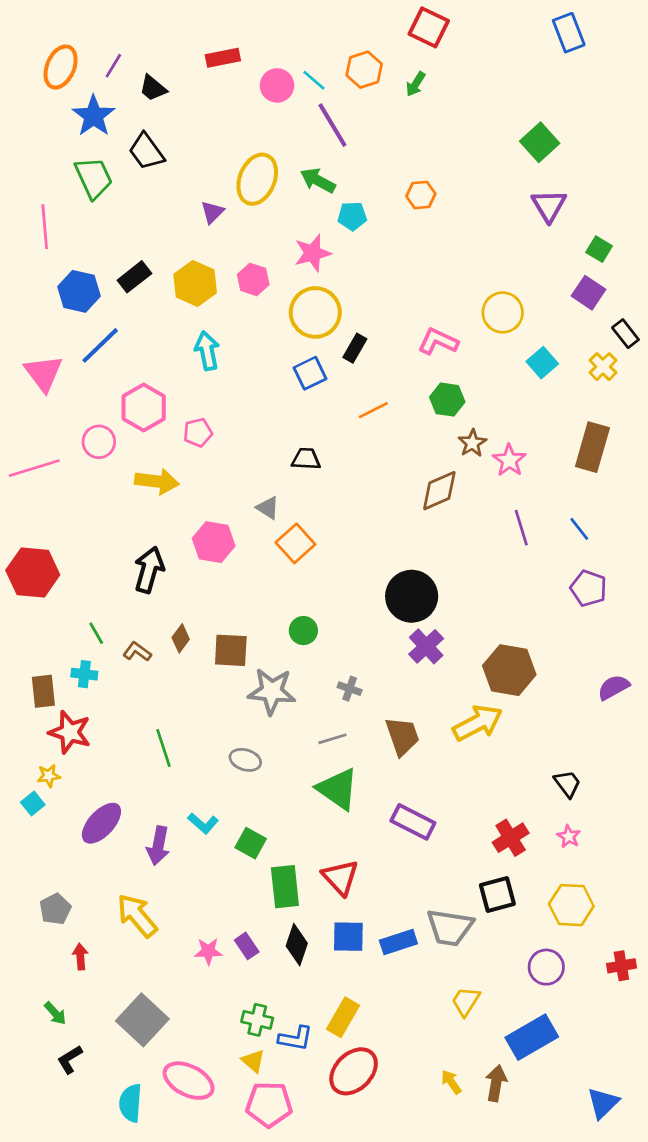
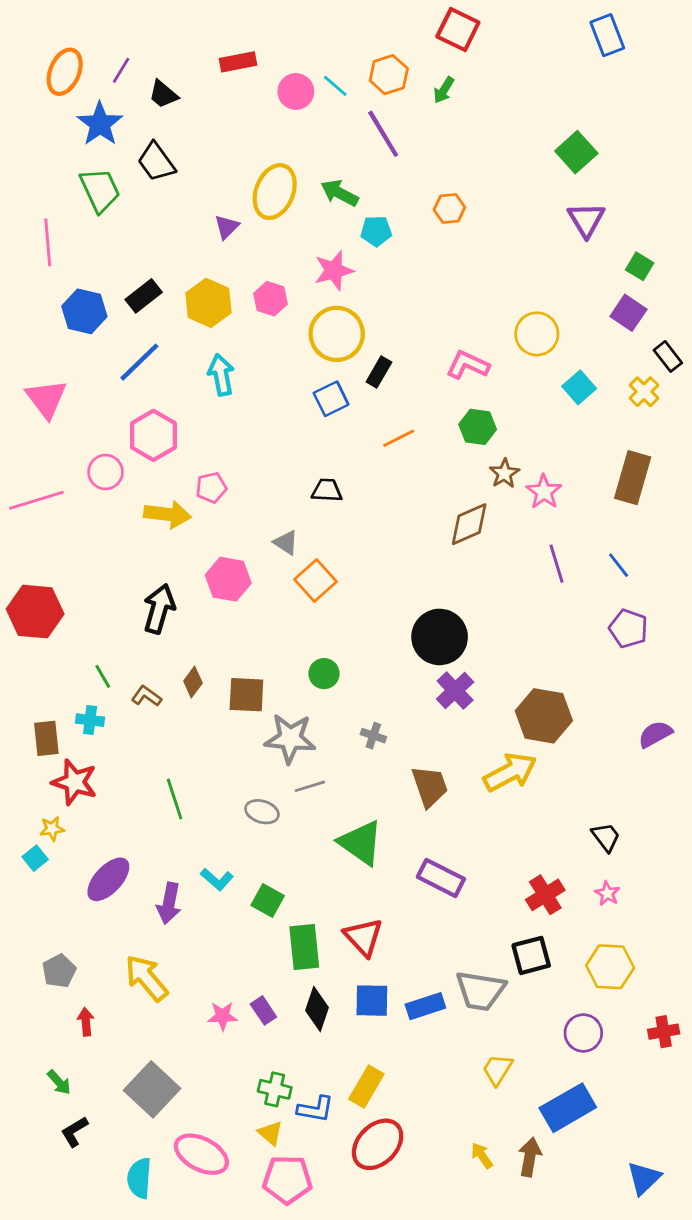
purple line: (332, 125) -> (383, 134), moved
blue line: (100, 345) -> (139, 362), moved
pink pentagon: (198, 433) -> (211, 488), moved
gray line: (332, 739) -> (310, 786), moved

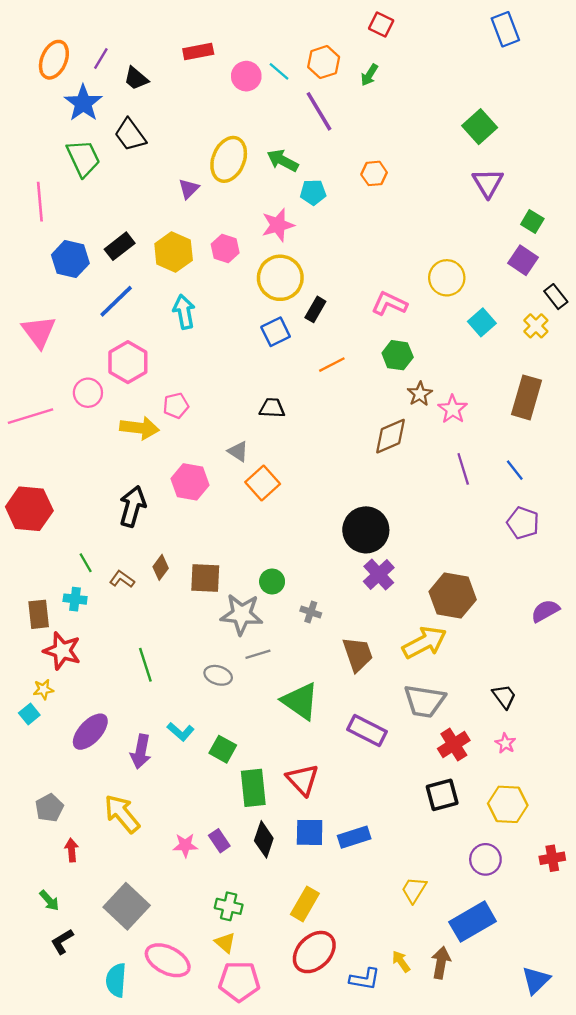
red square: (458, 29) -> (381, 25), size x0.7
green circle: (324, 674) -> (272, 582), moved
gray trapezoid: (480, 991) -> (424, 701), moved
blue L-shape: (316, 1109) -> (365, 979), moved

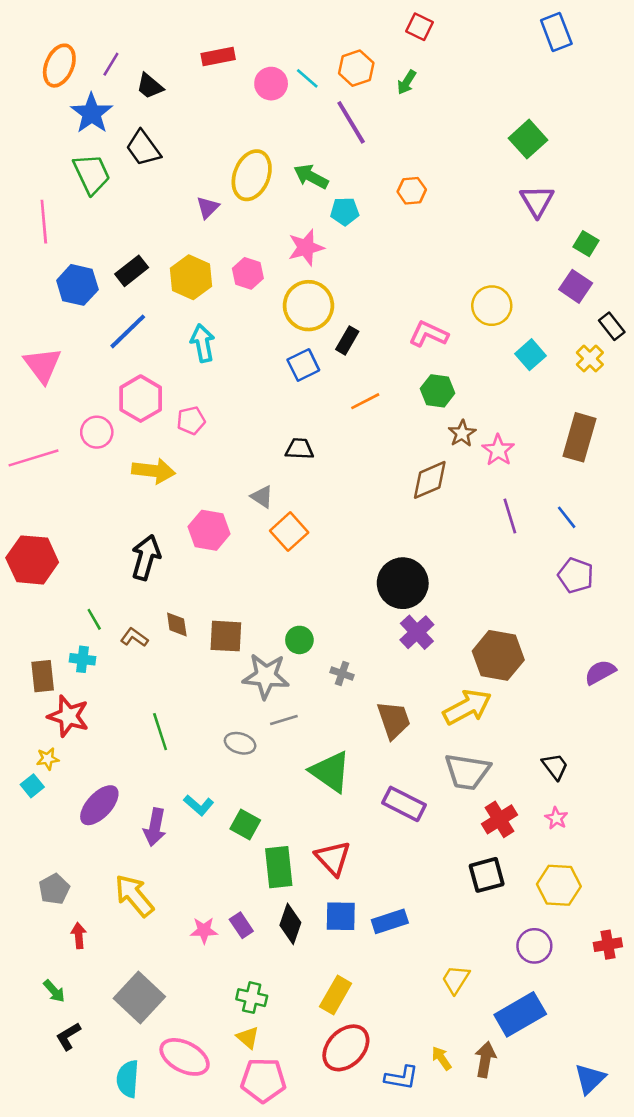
pink pentagon: (176, 406) -> (191, 421), moved
brown diamond: (161, 567) -> (177, 624), turned -45

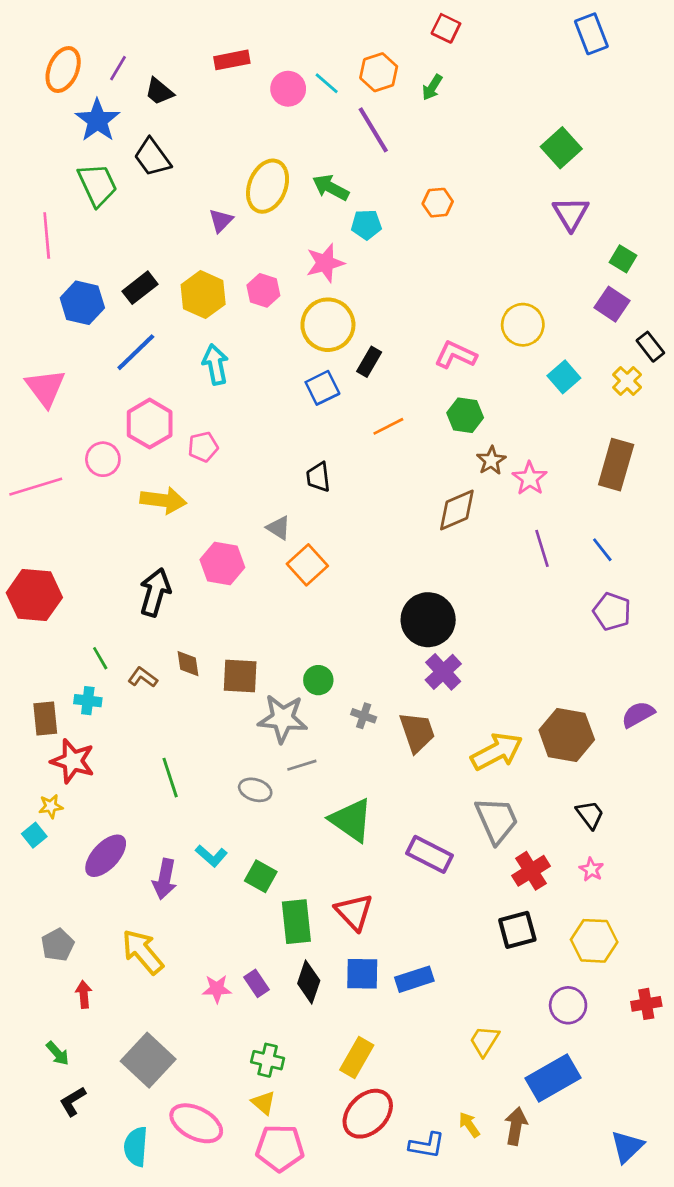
black trapezoid: (299, 449) -> (318, 477), turned -100
brown hexagon: (498, 655) -> (567, 735), moved
brown trapezoid: (394, 720) -> (417, 732), moved
gray trapezoid: (467, 772) -> (497, 820), turned -123

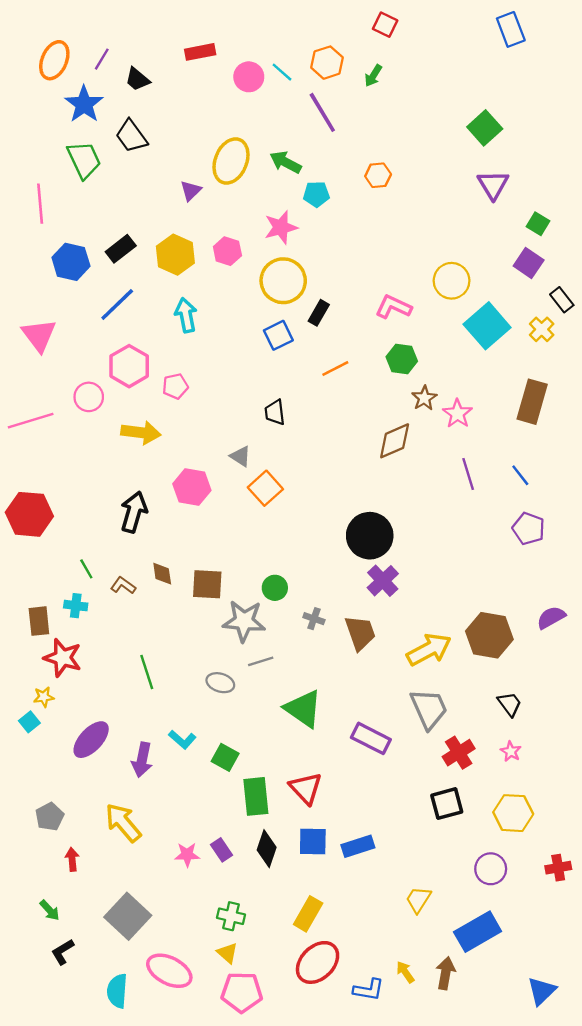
cyan square: (564, 377) -> (487, 326), size x1.6

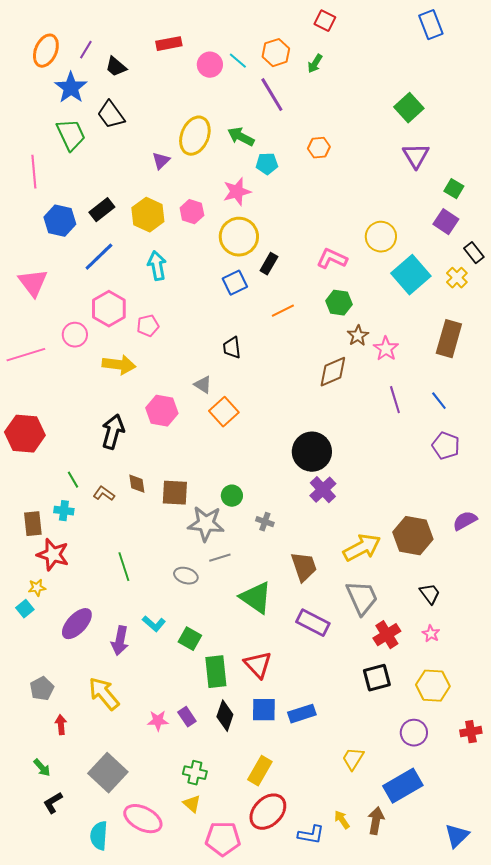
brown trapezoid: (360, 633) -> (304, 567), moved
pink pentagon: (242, 992) -> (223, 839), moved

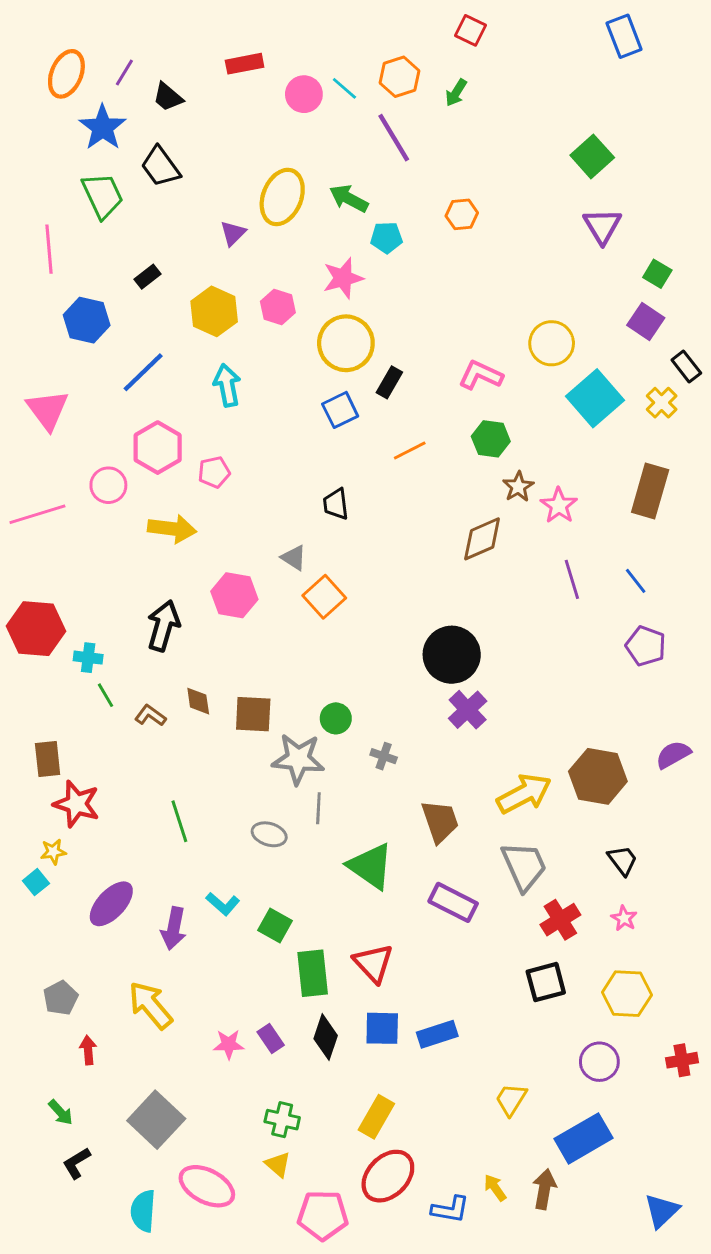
black rectangle: (102, 210) -> (147, 277), moved, size x0.7
cyan cross: (64, 511) -> (88, 658), moved
gray line: (220, 558) -> (318, 808), turned -70

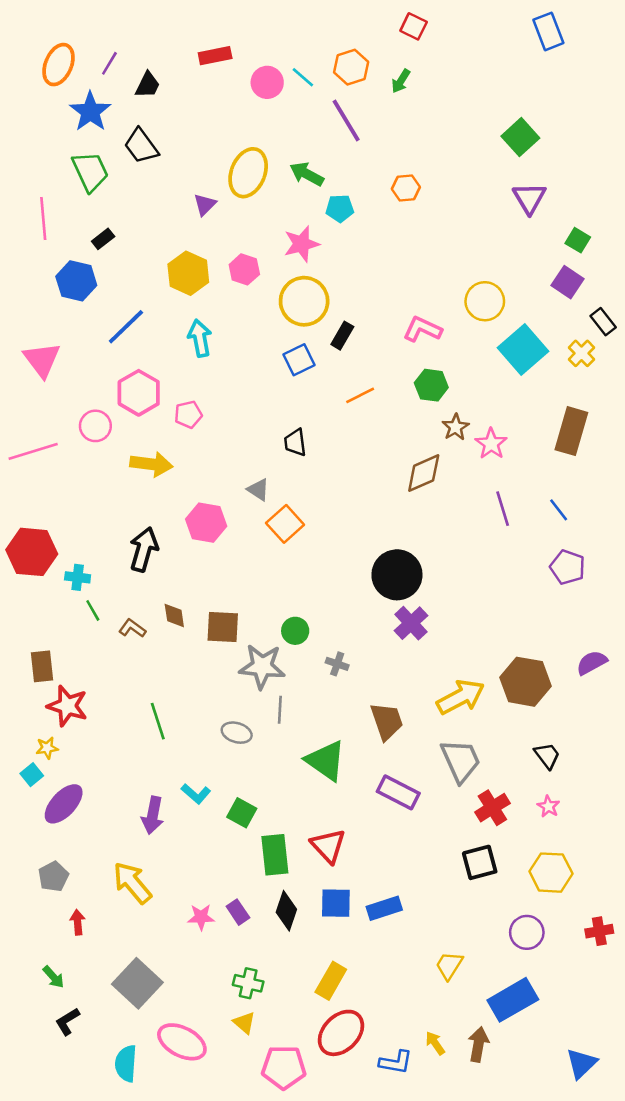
black trapezoid: (168, 97) -> (148, 85), turned -104
black rectangle: (147, 277) -> (103, 239), moved
purple ellipse: (111, 904) -> (64, 804), moved

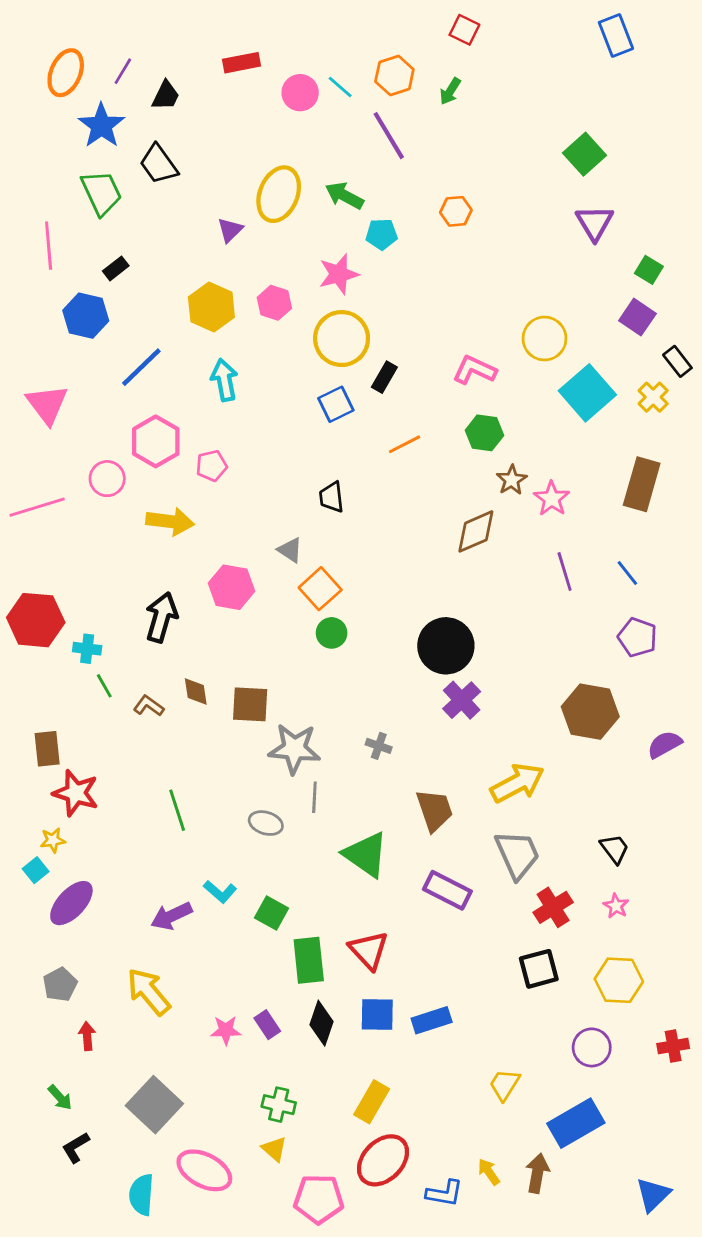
green circle: (295, 631) -> (332, 633), moved
brown hexagon: (526, 682) -> (590, 712), moved
purple arrow: (153, 815) -> (171, 916), turned 54

